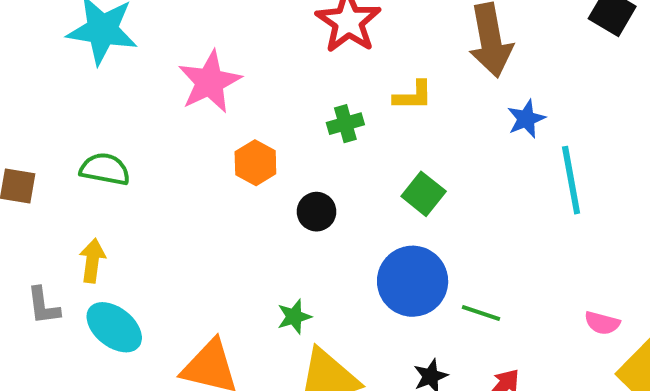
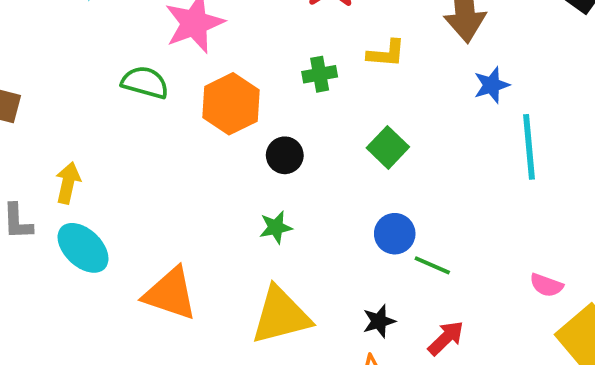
orange hexagon: (255, 163) -> (231, 104), size x1.4
green semicircle: (105, 169) -> (145, 82), moved
blue circle: (413, 281) -> (395, 234), moved, size x0.6
green star: (294, 317) -> (276, 227), moved

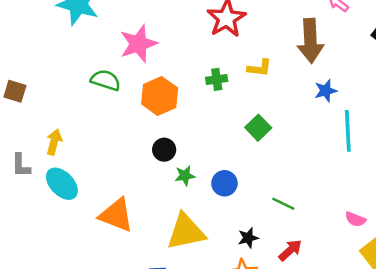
black circle: (285, 155) -> (164, 150), moved
blue circle: (395, 234) -> (224, 183), moved

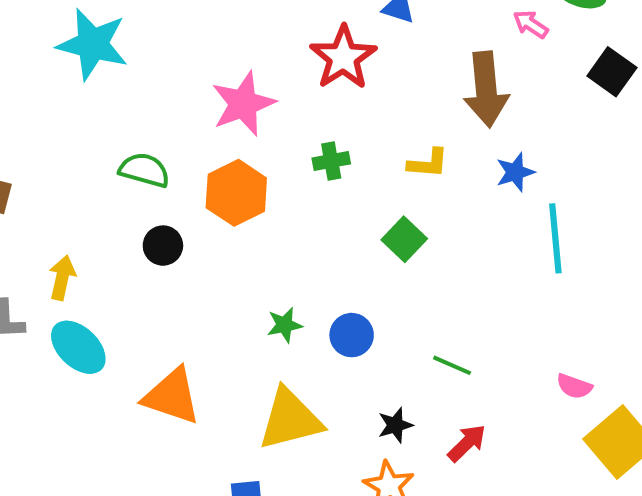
pink star: (138, 44) -> (243, 104), moved
yellow L-shape: (260, 68) -> (428, 163), moved
black circle: (164, 150) -> (163, 246), moved

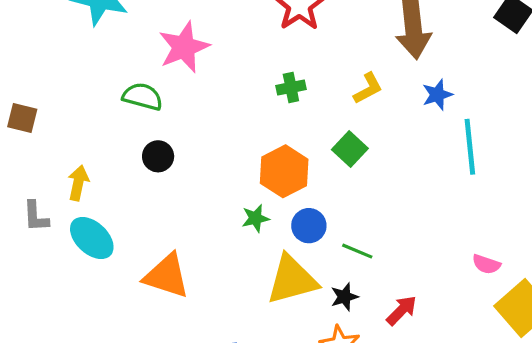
pink star: (243, 104) -> (184, 47), moved
yellow L-shape: (428, 163) -> (368, 88), turned -32
orange hexagon: (236, 193) -> (284, 171), moved
green line: (452, 365) -> (357, 251), moved
yellow triangle: (290, 419) -> (292, 280), moved

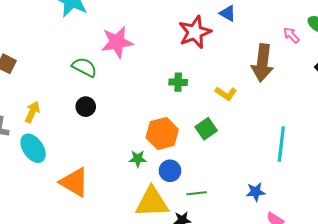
yellow L-shape: (368, 88) -> (226, 94), turned 50
blue star: (437, 95) -> (256, 192), moved
green line: (357, 251) -> (197, 193), turned -42

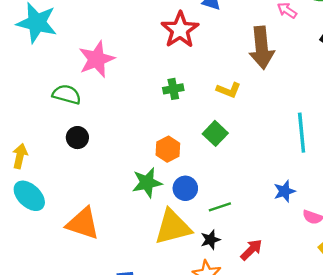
orange hexagon: (162, 134) -> (168, 149), size x0.7
green star: (138, 159) -> (147, 183), size x1.5

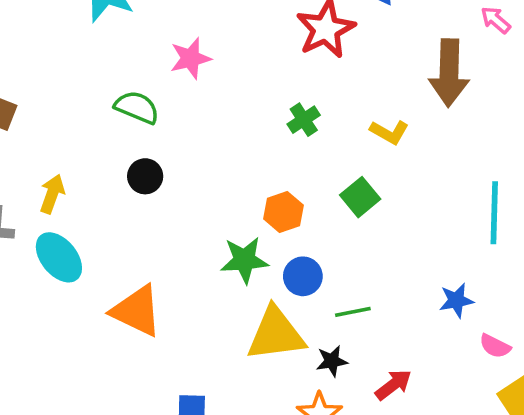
pink star: (97, 59) -> (190, 58), size x0.7
green cross: (173, 89) -> (304, 120), turned -30

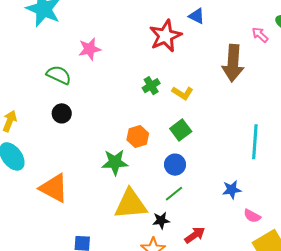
yellow L-shape: (389, 132) -> (183, 93), moved
blue circle: (303, 276) -> (175, 165), moved
green line: (353, 312) -> (174, 194), turned -30

